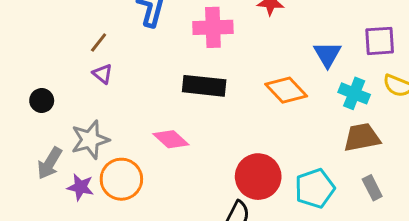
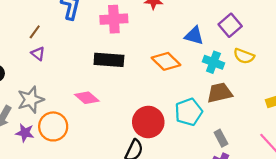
purple square: (380, 41) -> (230, 25), turned -35
blue triangle: (327, 54) -> (194, 36), turned -42
cyan pentagon: (315, 188) -> (189, 112), moved
gray rectangle: (372, 188) -> (221, 138), moved

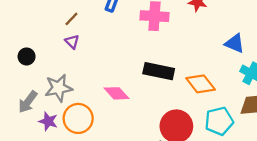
black rectangle: (109, 60) -> (159, 71), moved
orange diamond: (166, 61) -> (201, 84), moved

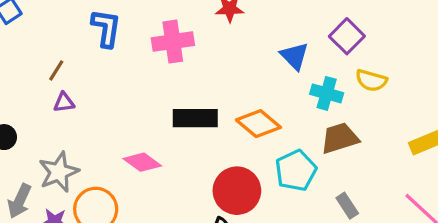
purple triangle: (72, 42) -> (64, 102), turned -40
blue triangle: (235, 43) -> (294, 56), turned 35

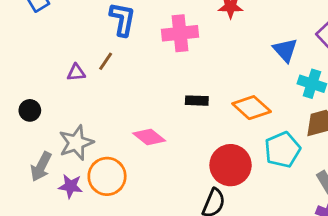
brown line: (56, 70) -> (106, 61), moved
purple triangle: (64, 102) -> (76, 73), moved
black rectangle: (195, 118) -> (197, 101), size x0.6

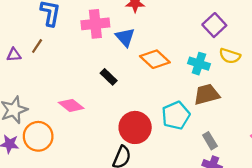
blue triangle: (285, 50) -> (125, 37), moved
black rectangle: (197, 101) -> (109, 77), turned 42
orange diamond: (252, 108) -> (155, 59), moved

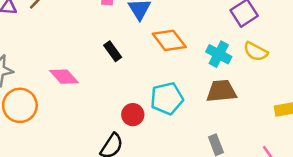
cyan pentagon: (176, 115) -> (167, 98), moved
red circle: (135, 127) -> (133, 115), size x0.6

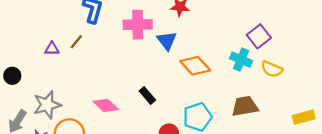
black rectangle: (113, 51) -> (147, 96), moved
cyan cross: (219, 54) -> (241, 60), moved

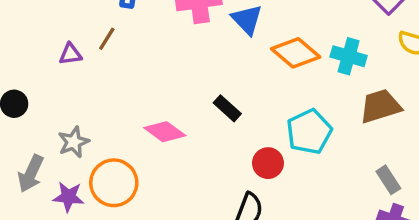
cyan cross: (241, 60) -> (349, 56), moved
gray star: (47, 105) -> (74, 142), size x0.7

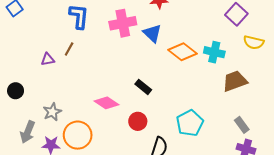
cyan pentagon: (309, 132) -> (190, 123), moved
red circle: (268, 163) -> (138, 121), moved

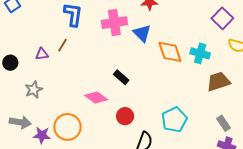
orange diamond: (182, 52) -> (170, 52), turned 32
black rectangle: (143, 87) -> (121, 77), moved
black circle: (16, 91) -> (10, 63), moved
gray star: (52, 112) -> (34, 90), moved
gray arrow: (28, 132) -> (20, 122), turned -105

